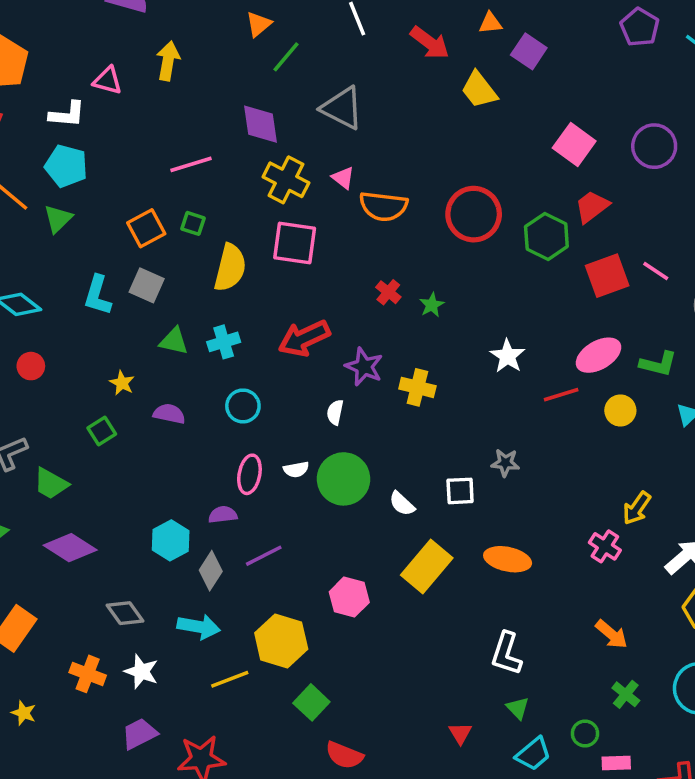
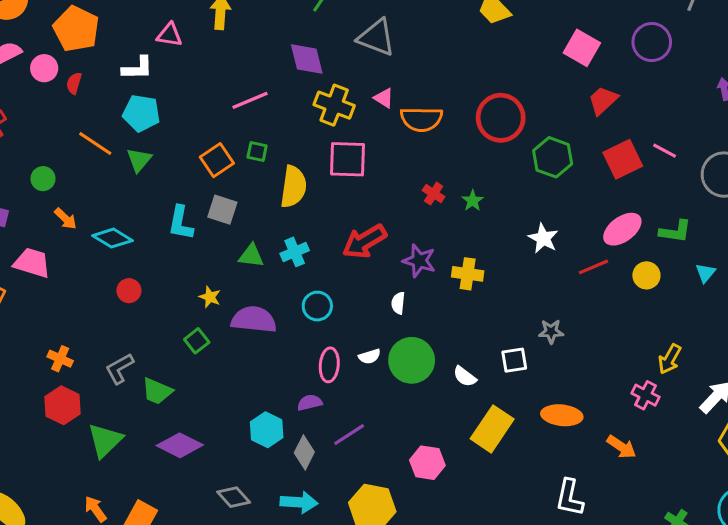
green hexagon: (546, 237) -> (553, 157), moved
purple semicircle: (169, 414) -> (254, 320), size x1.6
orange arrow: (611, 634) -> (621, 447), moved

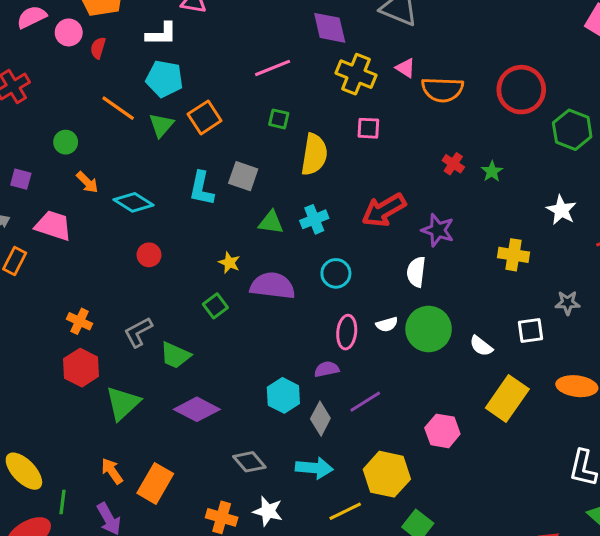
pink square: (347, 159) -> (368, 128), size x0.6
orange square: (217, 160) -> (205, 117), moved
yellow cross: (468, 274) -> (514, 255), moved
white semicircle: (398, 303) -> (416, 272), size x1.4

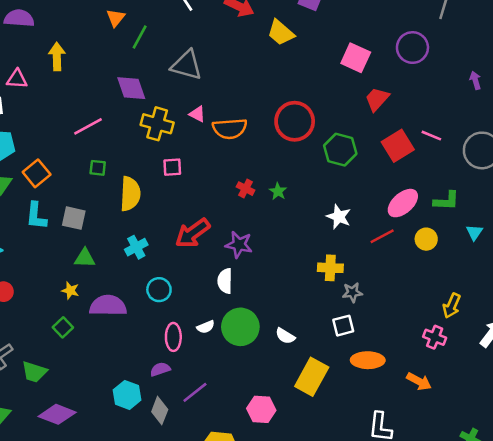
cyan L-shape: (202, 188) -> (36, 216), moved
green triangle: (271, 222) -> (85, 258), moved
yellow cross: (514, 255) -> (330, 268), moved
white square: (531, 331) -> (343, 326), moved

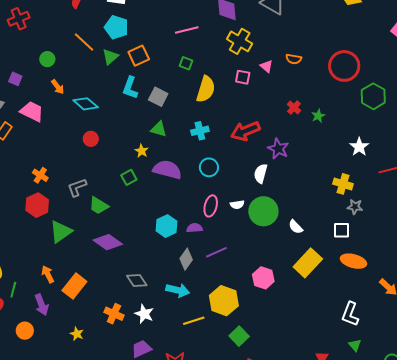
pink triangle: (197, 114) -> (266, 66), moved
orange semicircle: (230, 129) -> (294, 59), size x0.6
cyan hexagon: (127, 395) -> (167, 226), moved

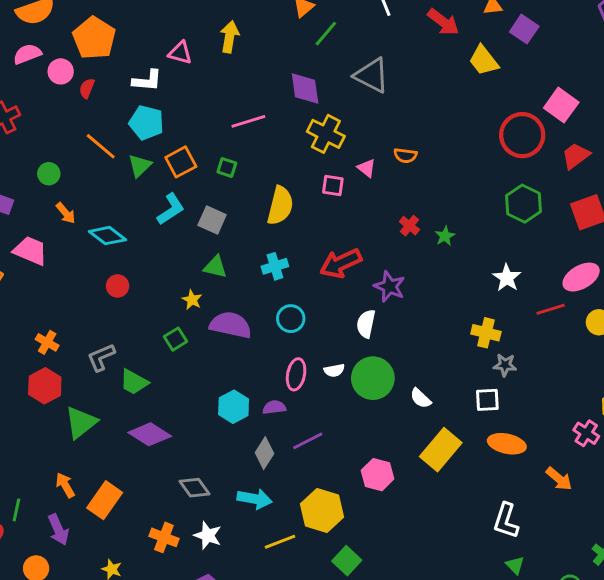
green square: (186, 63) -> (227, 167), moved
red circle: (344, 66) -> (522, 135), moved
cyan L-shape: (130, 88) -> (171, 209), turned -140

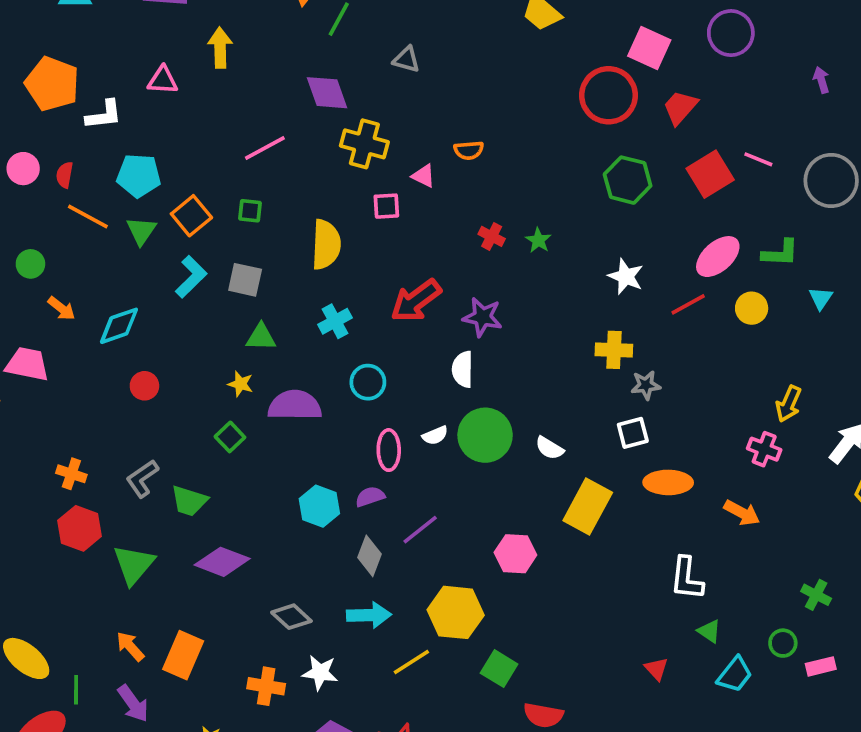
pink circle: (61, 71) -> (23, 169), moved
gray triangle: (372, 75) -> (406, 59), size x0.6
white L-shape: (147, 80) -> (104, 115), moved
red semicircle: (87, 88) -> (65, 175), moved
cyan diamond: (107, 236) -> (119, 326), turned -45

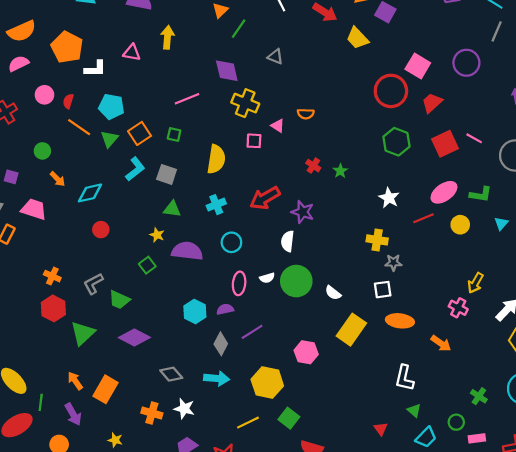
yellow line: (411, 662) -> (248, 423), moved

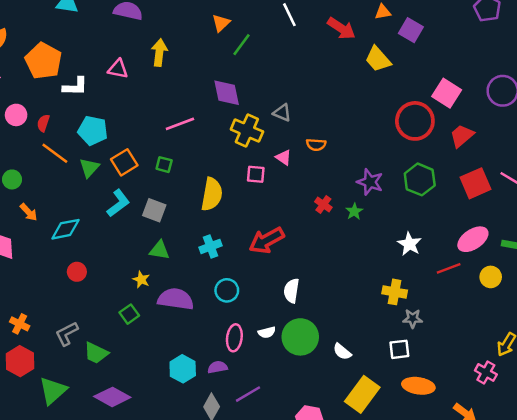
gray triangle: (275, 57) -> (282, 113), moved
purple star: (303, 212) -> (370, 182), moved

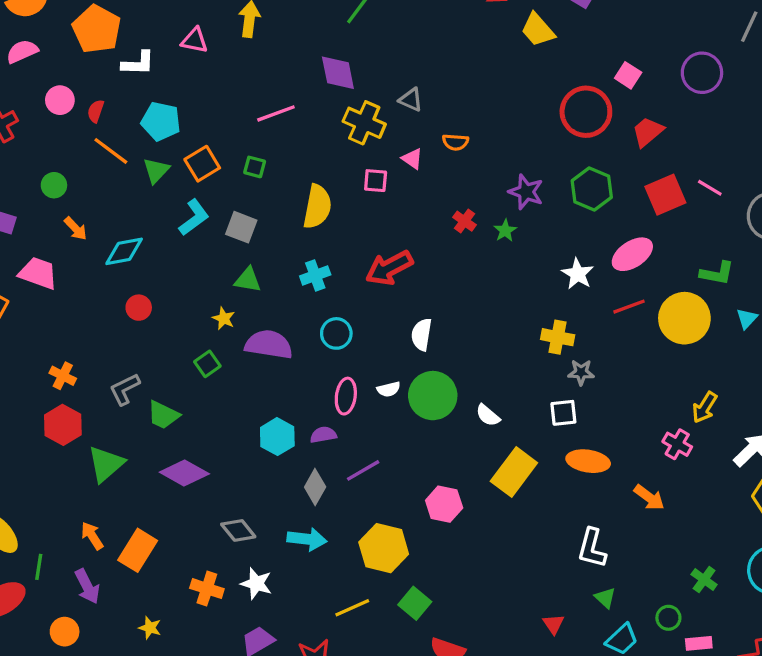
pink square: (447, 93) -> (628, 75), size x0.7
pink ellipse: (473, 239) -> (632, 254), moved
yellow circle: (491, 277) -> (684, 318), size x1.8

